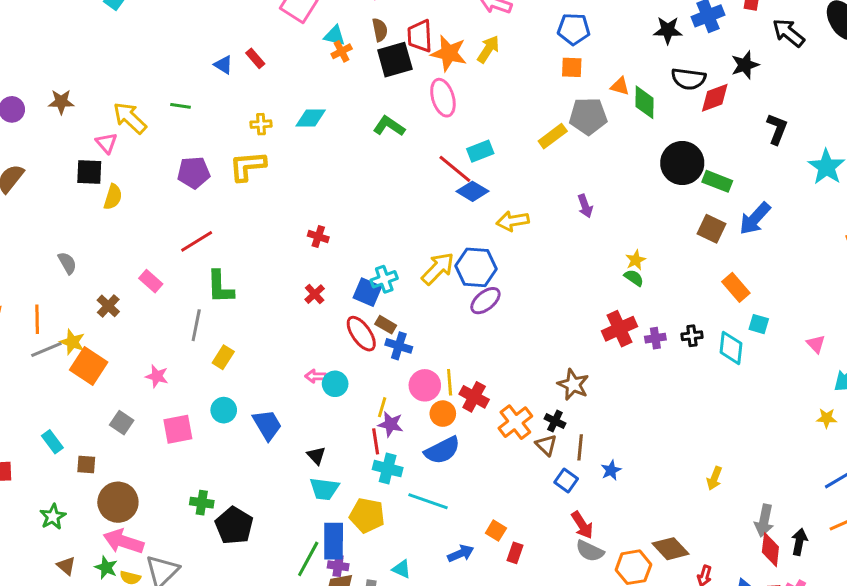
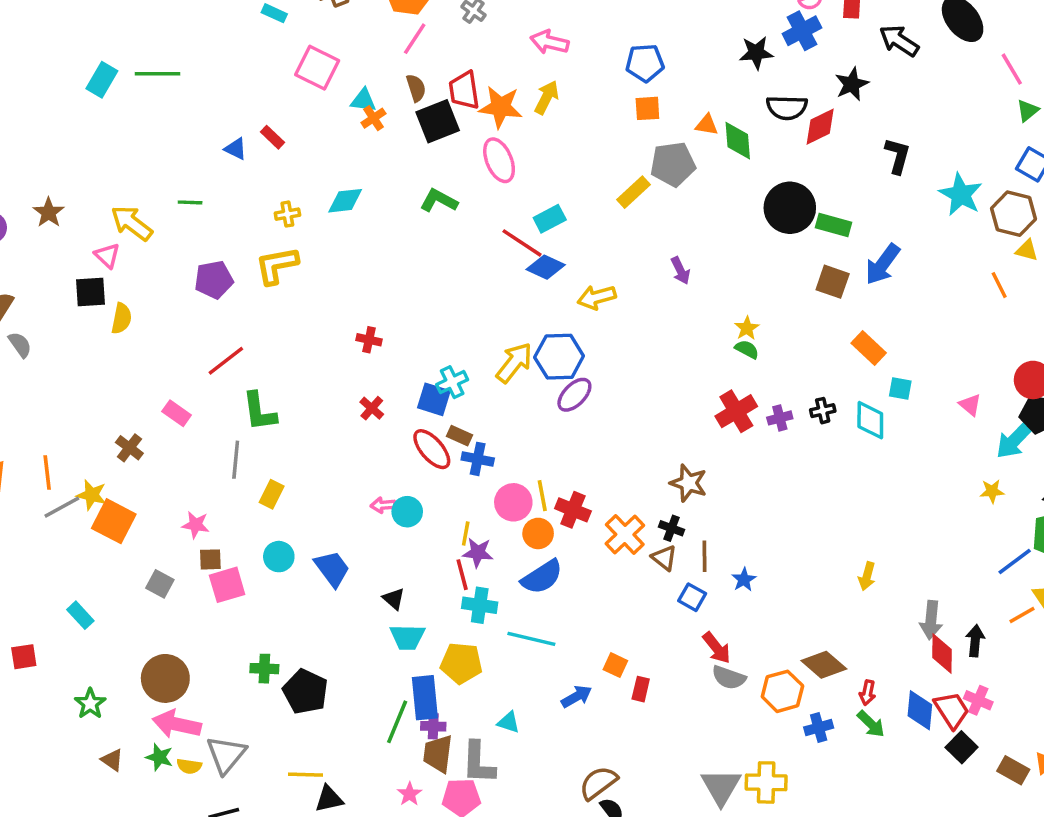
brown star: (61, 102) -> (49, 213), turned -30
gray semicircle: (67, 263) -> (20, 345), moved
brown square: (86, 465) -> (210, 559), moved

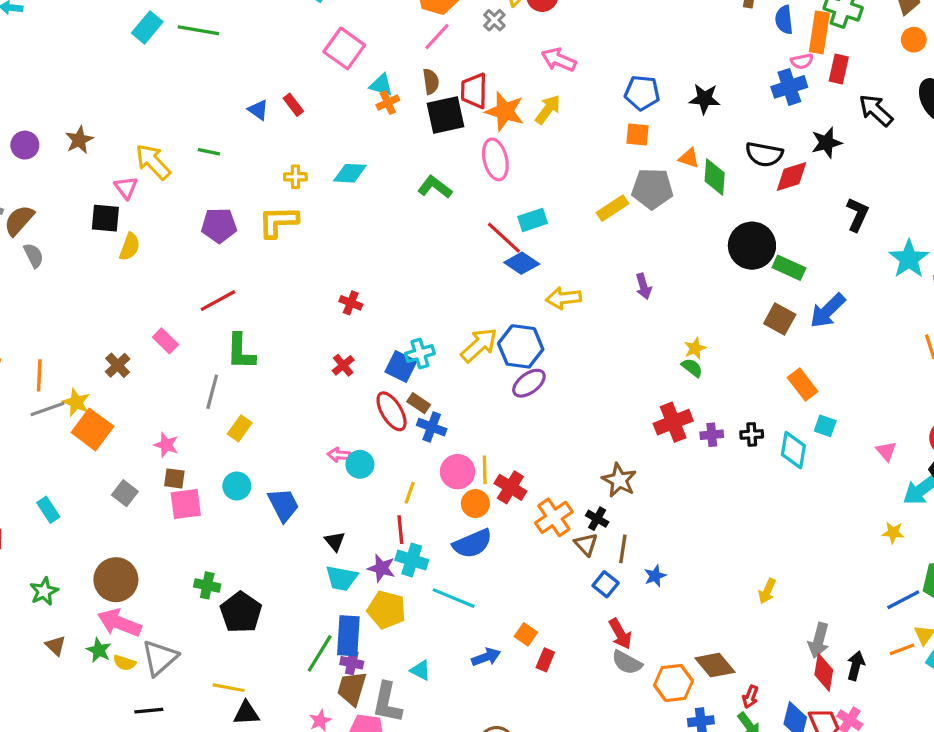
black star: (756, 53) -> (705, 99), moved
purple star: (478, 553) -> (381, 568), moved

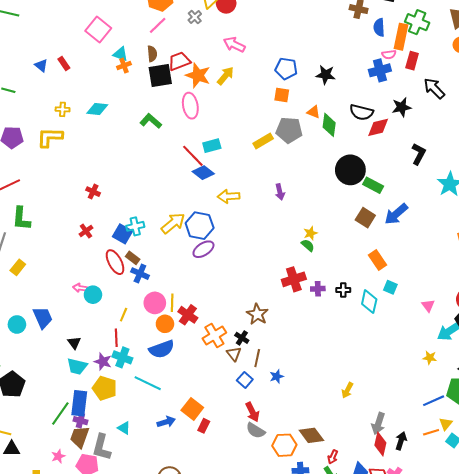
red trapezoid: (474, 91) -> (179, 61), turned 65
cyan circle: (237, 486) -> (17, 324), moved
orange square: (526, 634) -> (192, 409), size x1.5

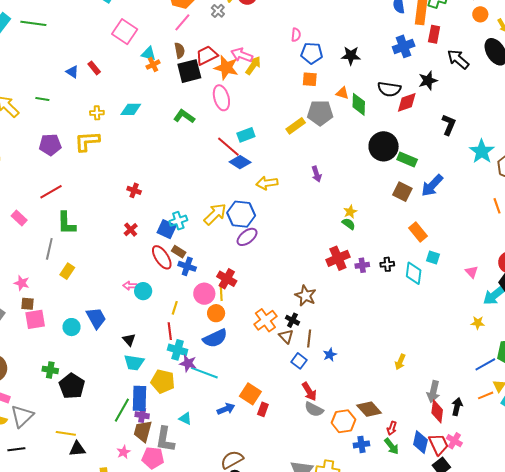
pink arrow: (234, 45) -> (242, 55), moved
pink semicircle: (389, 54) -> (296, 35), moved, turned -72
red cross: (188, 315) -> (227, 279), moved
purple star: (103, 362) -> (188, 363), moved

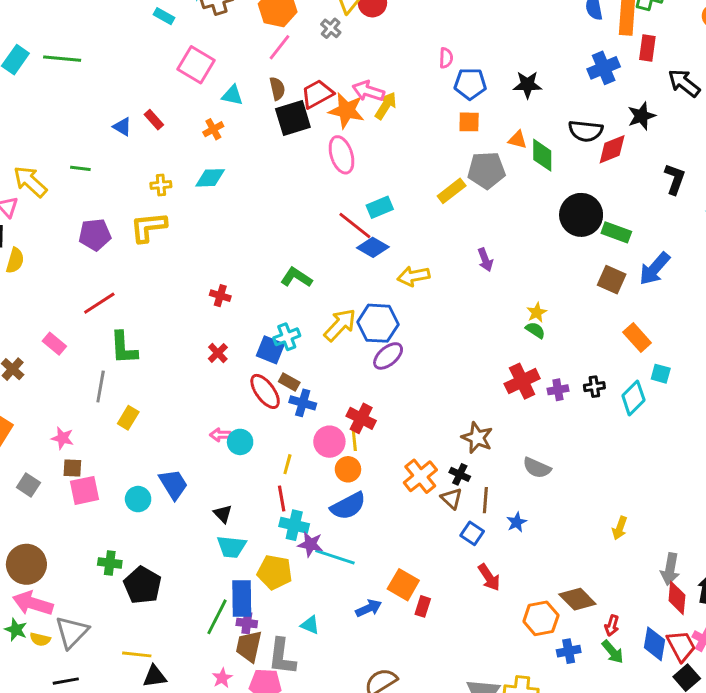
orange cross: (153, 65) -> (213, 129), moved
green L-shape: (184, 116) -> (296, 277), moved
cyan diamond: (414, 273) -> (633, 398), turned 40
gray semicircle: (314, 409) -> (537, 468), moved

